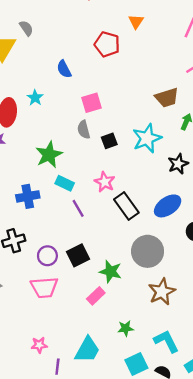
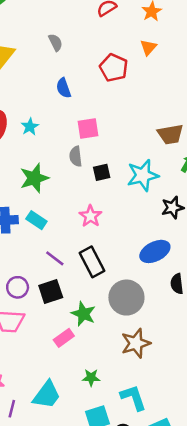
gray semicircle: (26, 28) -> (55, 42), moved
cyan star: (35, 98) -> (30, 127), moved
cyan rectangle: (65, 183) -> (36, 220), moved
black rectangle: (126, 206) -> (92, 262), moved
purple line: (78, 208) -> (55, 258), moved, turned -30

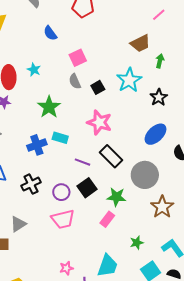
pink star: (90, 216) -> (99, 122), size x1.4

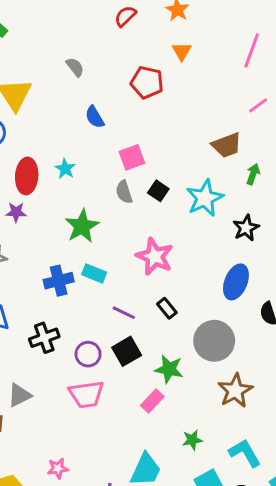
black square: (98, 87) -> (158, 191), moved, turned -32
blue ellipse: (155, 134) -> (236, 282), turned -30
black rectangle: (111, 156) -> (167, 308), size x0.6
pink star: (66, 268) -> (58, 468), moved

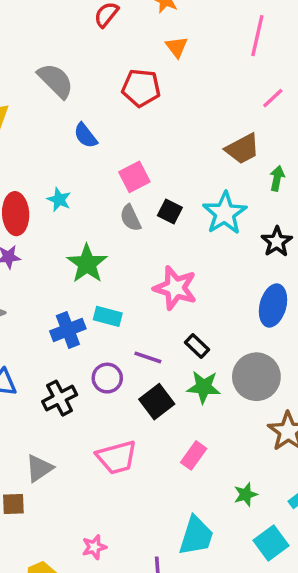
gray semicircle: (75, 67) -> (56, 81), size x1.6
purple circle: (88, 354) -> (107, 378), moved
green star: (169, 369) -> (204, 387), moved

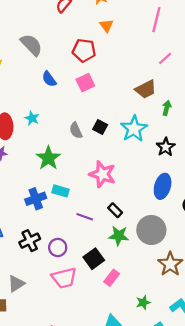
pink square: (134, 177) -> (85, 83), moved
purple circle: (107, 378) -> (58, 248), moved
black square: (157, 402) -> (94, 259), moved

